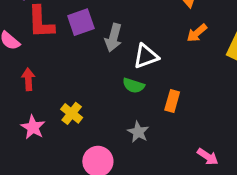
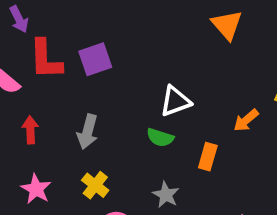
orange arrow: (197, 33) -> (246, 120), moved
gray arrow: (113, 38) -> (88, 132), moved
yellow cross: (72, 113) -> (95, 185), moved

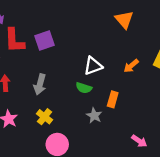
orange arrow: (246, 120) -> (131, 66), moved
gray star: (166, 195) -> (94, 116), moved

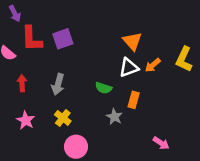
orange triangle: (124, 20) -> (132, 41), moved
white triangle: (93, 66) -> (129, 68), moved

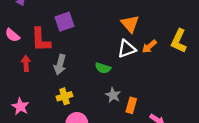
red L-shape: (32, 39) -> (41, 40), moved
orange rectangle: (134, 100) -> (131, 105), moved
yellow cross: (63, 118) -> (64, 96), turned 35
pink star: (26, 120) -> (20, 106), moved

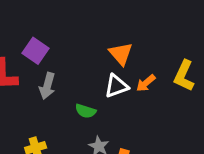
purple square: (64, 22) -> (36, 51), turned -36
gray arrow: (60, 65) -> (47, 86), moved

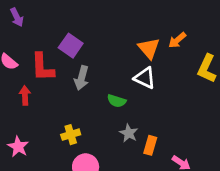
orange arrow: (146, 83) -> (177, 40), moved
white triangle: (116, 86) -> (145, 78), turned 45

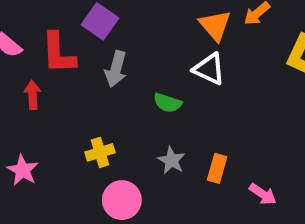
gray star: (129, 133) -> (171, 160), moved

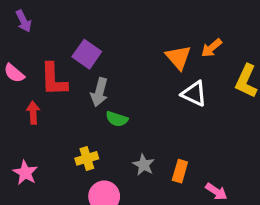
white triangle: (209, 69) -> (194, 94), moved
green semicircle: (167, 103) -> (117, 119), moved

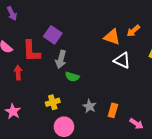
orange triangle: (178, 57) -> (112, 37), turned -30

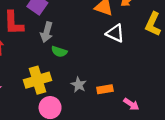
yellow cross: (53, 102) -> (37, 80), size x1.6
orange rectangle: (113, 110) -> (105, 89), turned 64

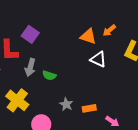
gray arrow: (47, 32) -> (30, 67), moved
yellow cross: (37, 80) -> (17, 100), moved, turned -35

